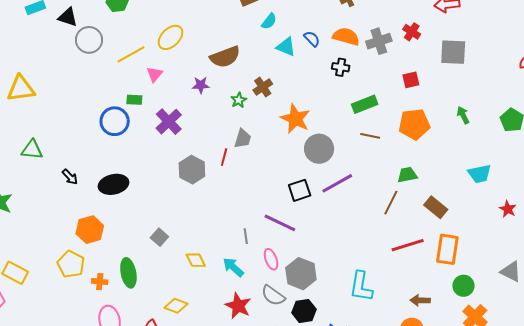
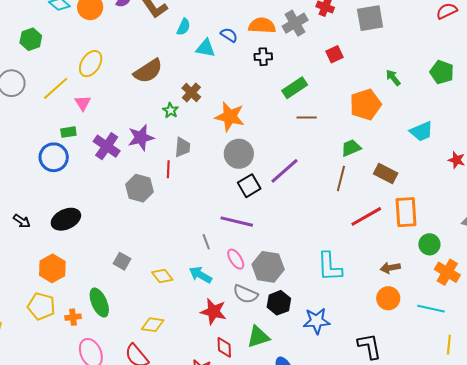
purple star: (201, 85) -> (141, 138), moved, size x1.5
orange pentagon: (414, 124) -> (365, 105), moved
gray circle: (319, 149) -> (239, 154), moved

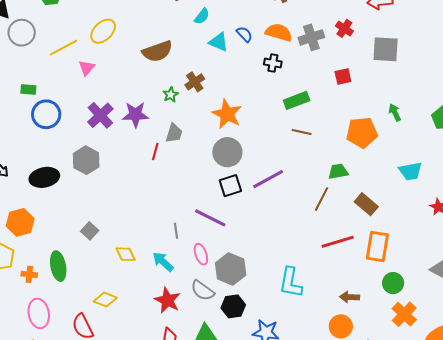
green rectangle: (68, 132) -> (28, 90), moved
gray hexagon: (139, 188) -> (86, 160), moved

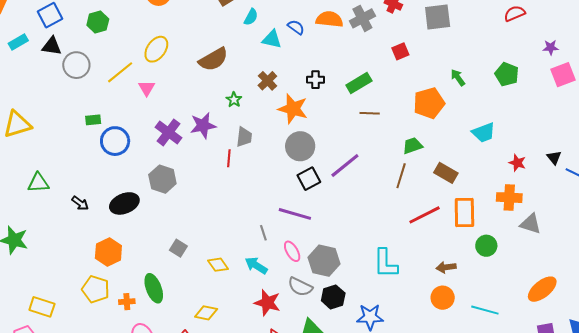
black cross: (273, 63) -> (316, 80), moved
brown cross: (195, 82) -> (267, 81), moved
orange cross: (404, 314) -> (509, 198), moved, turned -30

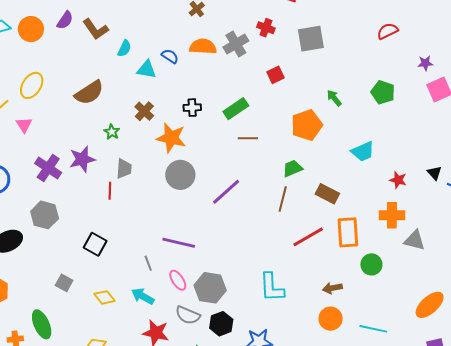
black square: (309, 179) -> (95, 244), moved, turned -30

